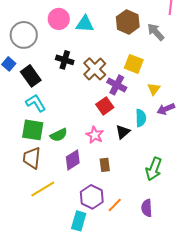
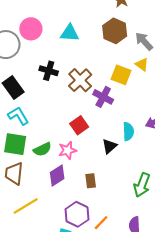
pink circle: (59, 19) -> (31, 29), moved
yellow triangle: (154, 89) -> (142, 64), moved, turned -32
red square: (105, 106) -> (79, 125), moved
pink star: (95, 135) -> (68, 150), moved, turned 30

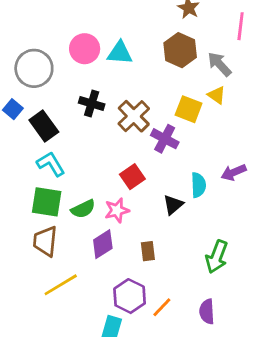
pink circle: (31, 29) -> (85, 49), moved

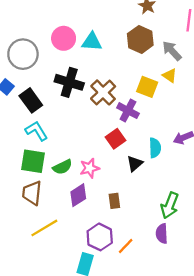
black cross: (92, 104) -> (69, 82), size x1.4
red square: (132, 177) -> (115, 139), moved
purple semicircle: (207, 312) -> (162, 234), moved

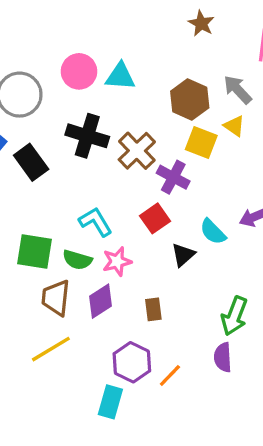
brown hexagon: (140, 39) -> (190, 99), moved
cyan L-shape: (36, 131) -> (96, 222), moved
cyan semicircle: (155, 148) -> (213, 232), turned 138
green semicircle: (62, 167) -> (77, 260), turned 42
brown trapezoid: (32, 193) -> (56, 298), moved

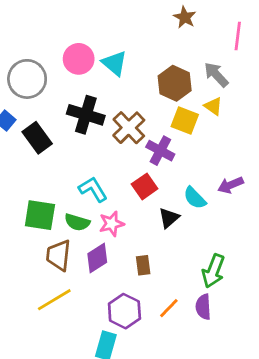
cyan triangle: (120, 76) -> (114, 63), turned 36
orange line: (170, 375) -> (169, 308), moved

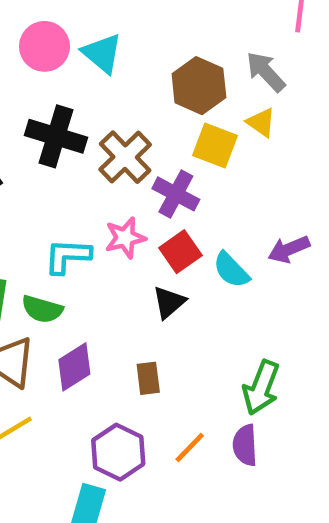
red square: (145, 186) -> (180, 252), moved
cyan L-shape: (93, 189) -> (68, 256), turned -56
black triangle: (169, 218) -> (169, 302), moved
pink star: (112, 224) -> (125, 238), moved

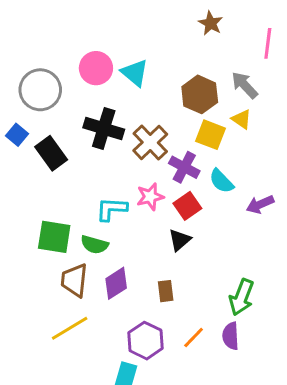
cyan semicircle: (231, 270) -> (221, 181), moved

